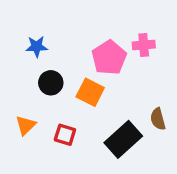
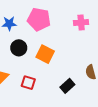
pink pentagon: (109, 58) -> (39, 19), moved, turned -30
black rectangle: (123, 139) -> (67, 86), size x0.6

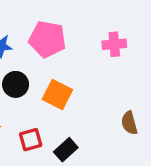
red square: (28, 83) -> (31, 140), turned -32
black rectangle: (67, 86) -> (66, 150), moved

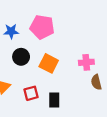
pink cross: (114, 44) -> (86, 62), moved
black rectangle: (66, 150) -> (54, 100), turned -48

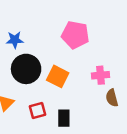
pink pentagon: (42, 27) -> (75, 35), moved
black circle: (21, 57) -> (26, 69), size x1.5

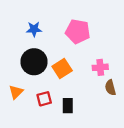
blue star: (15, 40) -> (34, 29), moved
orange square: (58, 76) -> (62, 68), turned 30

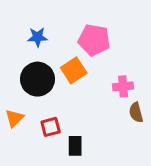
orange square: (62, 68) -> (74, 70), moved
black rectangle: (68, 106) -> (75, 146), moved

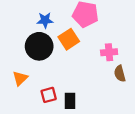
blue star: (38, 37) -> (45, 20), moved
red square: (51, 127) -> (49, 95), moved

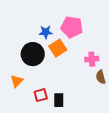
blue star: (45, 20) -> (46, 32), moved

